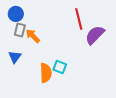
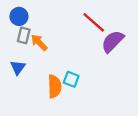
red line: (79, 19) -> (94, 22), turned -35

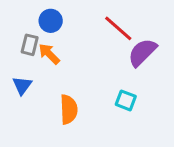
blue circle: (19, 16) -> (51, 21), moved
cyan square: (71, 79) -> (126, 100), moved

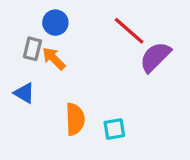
blue triangle: (22, 85) -> (24, 93), turned -35
cyan square: (126, 100) -> (114, 129), moved, turned -30

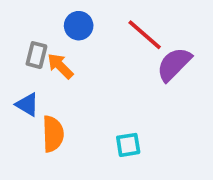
blue circle: (55, 23) -> (79, 26), moved
orange semicircle: (75, 119) -> (53, 134), moved

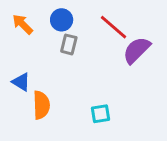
gray rectangle: (36, 55) -> (69, 44), moved
orange arrow: (60, 66) -> (23, 24), moved

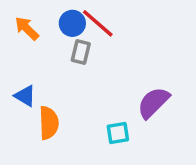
red line: (114, 27) -> (98, 23), moved
purple semicircle: (137, 50) -> (153, 103), moved

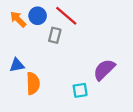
blue circle: (72, 23) -> (38, 16), moved
blue triangle: (25, 96) -> (17, 65), turned -42

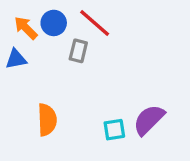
blue triangle: (17, 65) -> (16, 59), moved
purple semicircle: (104, 70) -> (149, 120), moved

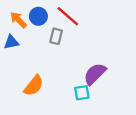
orange semicircle: (47, 120) -> (34, 86), turned 40
purple semicircle: (149, 120) -> (95, 74), moved

